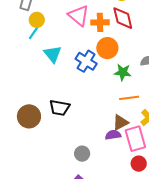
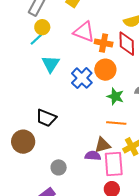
pink triangle: (79, 16) -> (84, 32), turned -30
brown circle: (29, 116) -> (23, 142), moved

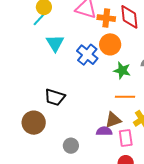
pink rectangle: (114, 164) -> (126, 138), size x0.7

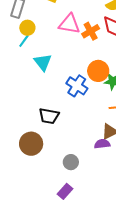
orange cross: (106, 18) -> (91, 31), turned -30
orange circle: (110, 44) -> (98, 71), moved
blue cross: (87, 55) -> (77, 86), moved

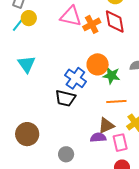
cyan line: (24, 41) -> (18, 25), moved
cyan triangle: (43, 62) -> (27, 64), moved
black trapezoid: (49, 116) -> (65, 98), moved

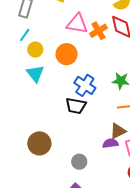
yellow circle: (29, 18) -> (35, 50), moved
orange circle: (98, 64) -> (67, 54), moved

